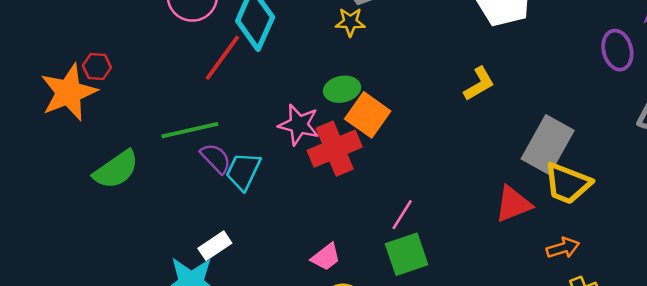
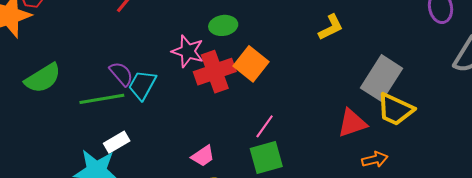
orange square: (368, 115) -> (251, 64), moved
green line: (190, 130) -> (102, 99), moved
orange arrow: (563, 248) -> (375, 159), moved

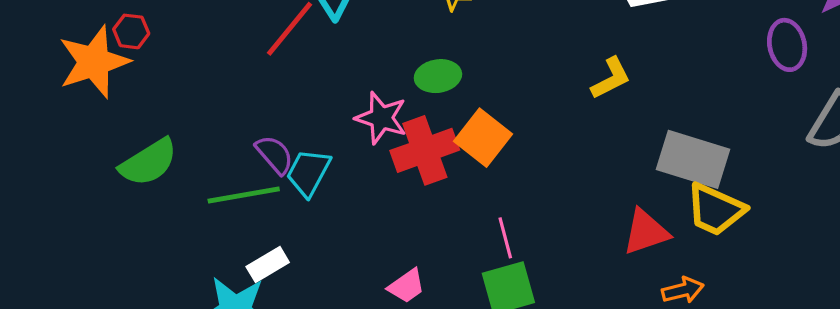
gray rectangle: (382, 78) -> (693, 159), turned 75
pink line: (265, 126) -> (505, 238), turned -50

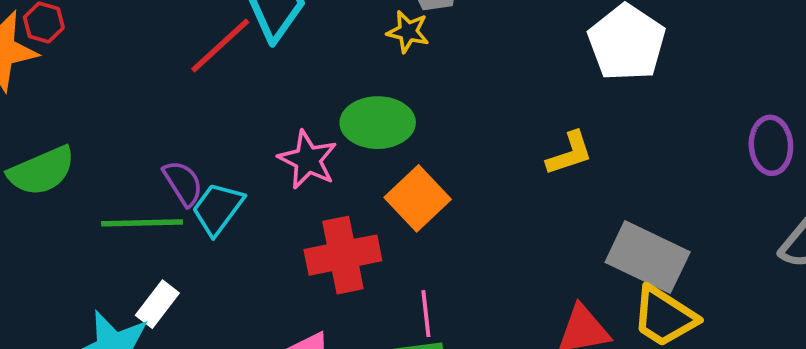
green ellipse: (438, 76) -> (378, 123), size x1.4
red cross: (425, 150) -> (343, 255), moved
white rectangle: (268, 265) -> (157, 304), turned -30

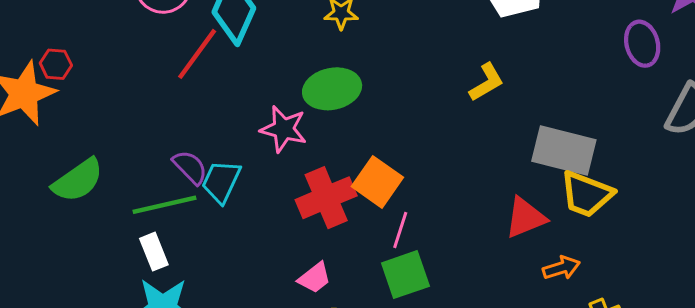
orange square: (418, 198) -> (377, 182), moved
white rectangle: (157, 304) -> (154, 252), moved, turned -48
pink line: (426, 314) -> (400, 230), turned 36

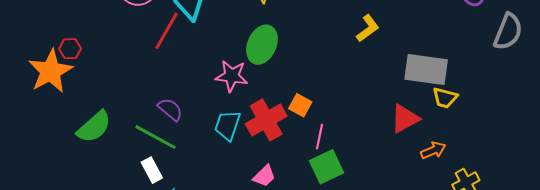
green ellipse: (332, 89) -> (262, 45), turned -48
cyan trapezoid: (221, 181) -> (228, 125), moved
orange square: (377, 182) -> (300, 105), size x0.7
yellow trapezoid: (586, 194) -> (445, 98), size x0.7
green line: (164, 205) -> (155, 137), turned 48

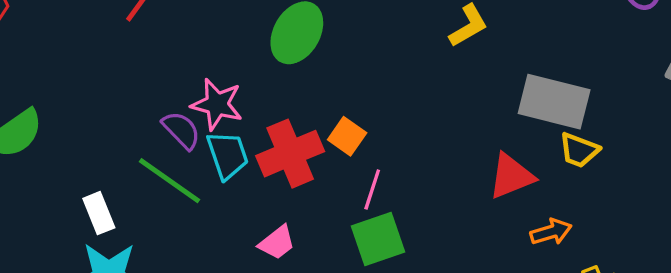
pink star: (232, 76) -> (217, 104), moved
purple semicircle: (170, 109) -> (181, 130), moved
cyan trapezoid: (228, 125) -> (228, 155), turned 136
green line: (155, 137) -> (169, 181), moved

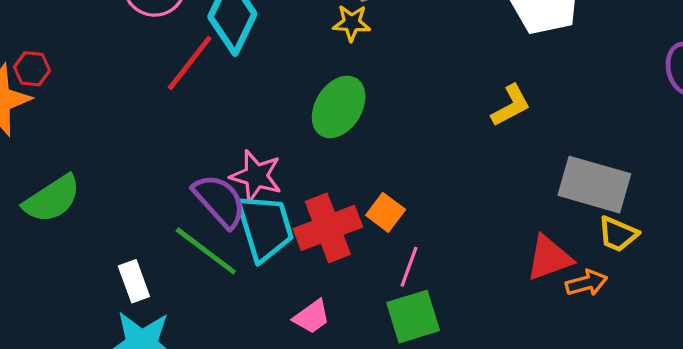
purple semicircle: (181, 130) -> (219, 201), size x1.4
cyan trapezoid: (228, 155) -> (265, 227), size x1.4
orange arrow: (551, 232) -> (586, 283), moved

